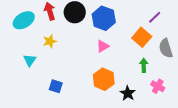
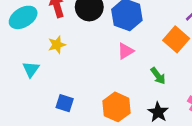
green arrow: (144, 65) -> (158, 76), moved, turned 144
orange hexagon: (104, 79) -> (117, 107), moved

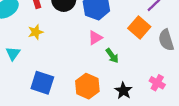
green arrow: (158, 76) -> (112, 56), moved
blue square: (65, 103) -> (42, 83), size x1.5

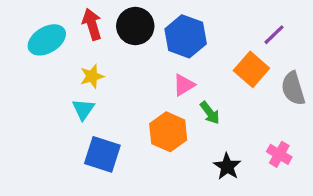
cyan triangle: (13, 53) -> (83, 109), moved
orange hexagon: (87, 86) -> (168, 132), moved

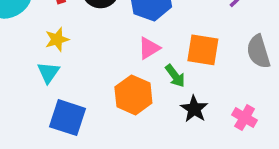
orange square: (251, 69) -> (203, 50), moved, turned -32
black star: (227, 166) -> (194, 109), moved

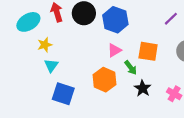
yellow star: (57, 39) -> (45, 45), moved

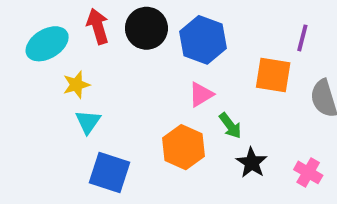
purple line: (171, 19) -> (302, 38), turned -32
orange square: (148, 51) -> (273, 75), moved

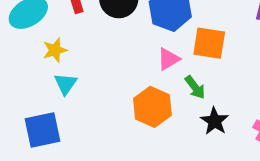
orange square: (273, 75) -> (209, 43), moved
blue square: (109, 172) -> (42, 130), moved, turned -30

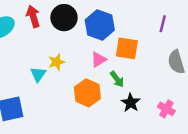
yellow star: (55, 50) -> (57, 62), moved
cyan triangle: (66, 84) -> (38, 74), moved

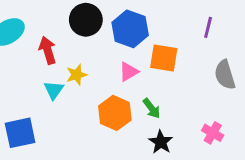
red arrow: (33, 16) -> (48, 50), moved
green arrow: (117, 79) -> (152, 108), moved
black star: (131, 103) -> (161, 142), moved

